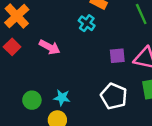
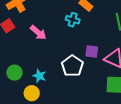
cyan cross: (87, 23) -> (73, 20), turned -32
white pentagon: (114, 96) -> (72, 66), moved

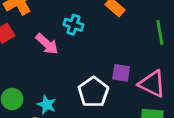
cyan cross: (73, 20) -> (73, 25), moved

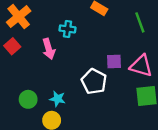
pink arrow: (47, 44) -> (49, 49), turned 42

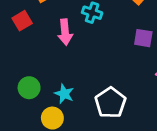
purple square: (114, 62) -> (143, 38), moved
white pentagon: (94, 81) -> (110, 103), moved

